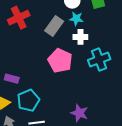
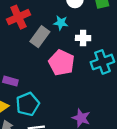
cyan star: (76, 19) -> (61, 23), moved
gray rectangle: (54, 26) -> (40, 37), moved

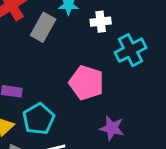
pink pentagon: (61, 63) -> (86, 83), moved

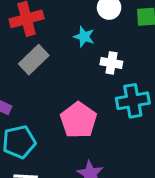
gray rectangle: (43, 27) -> (34, 60), moved

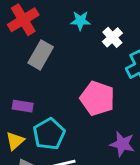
white cross: (111, 63) -> (112, 37), turned -36

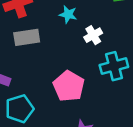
gray rectangle: (41, 55) -> (27, 37), turned 40

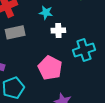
white cross: (93, 35) -> (58, 30), moved, turned 32

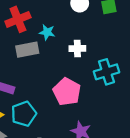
cyan star: (46, 13) -> (47, 32), moved

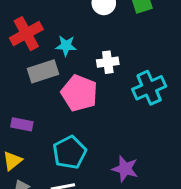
pink pentagon: (67, 92) -> (79, 93), moved
cyan pentagon: (24, 114) -> (70, 152), moved

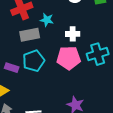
pink pentagon: (79, 93) -> (69, 58), moved, turned -30
cyan pentagon: (70, 152) -> (34, 61), moved

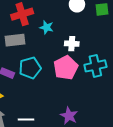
gray rectangle: (30, 35) -> (15, 40), moved
pink pentagon: (69, 58) -> (66, 68), turned -30

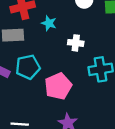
pink pentagon: (66, 68) -> (58, 86), moved

